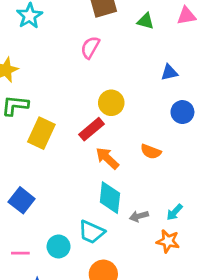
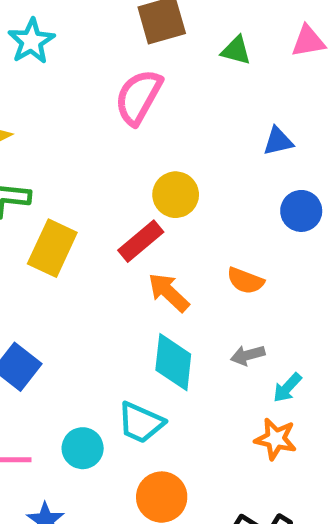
pink semicircle: (90, 47) -> (138, 97), size x1.4
gray arrow: (139, 216) -> (248, 355), moved

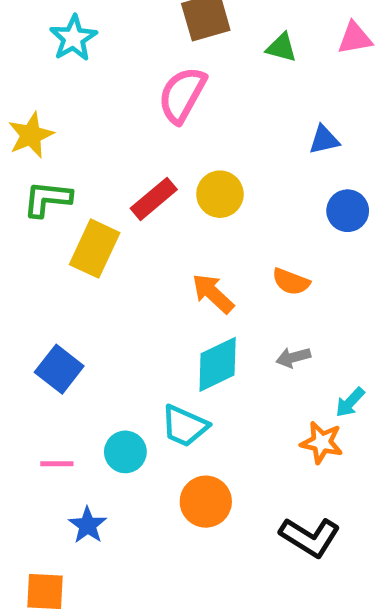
red rectangle: (141, 241) -> (154, 199), moved
cyan diamond: (173, 362) -> (218, 364), turned 58
cyan arrow: (287, 388) -> (350, 402), moved

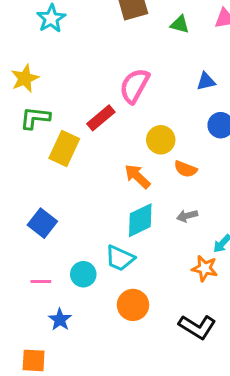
pink semicircle: (182, 95) -> (134, 86), moved
yellow circle: (220, 194) -> (161, 140), moved

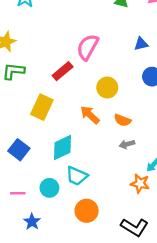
yellow rectangle: (64, 149) -> (42, 107), moved
orange semicircle: (186, 169) -> (123, 120), moved
cyan diamond: (140, 220) -> (63, 148), moved

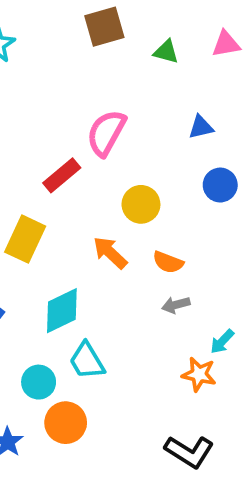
cyan trapezoid: (77, 176) -> (87, 361), turned 35
orange circle: (87, 211) -> (66, 423), moved

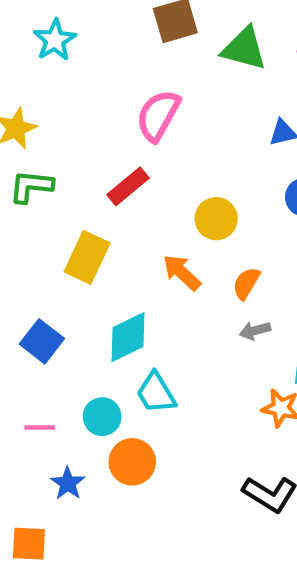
green triangle: (166, 52) -> (244, 49), size x1.6
pink semicircle: (106, 133) -> (158, 115), moved
orange semicircle: (168, 262) -> (246, 283), turned 100

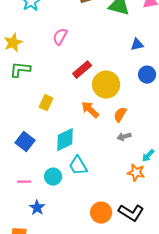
pink semicircle: (158, 115) -> (60, 37), moved, size x0.7
red rectangle: (128, 186) -> (82, 70), moved
yellow circle: (216, 219) -> (106, 85), size x1.4
yellow rectangle: (87, 257) -> (46, 103), size x0.7
orange circle: (132, 462) -> (101, 213), moved

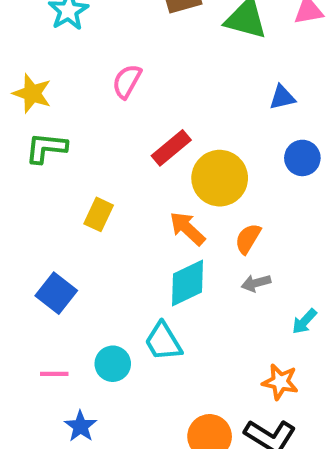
yellow star: (13, 43) -> (32, 93), turned -30
cyan diamond: (65, 140) -> (187, 283), moved
orange star: (136, 173) -> (280, 382), moved

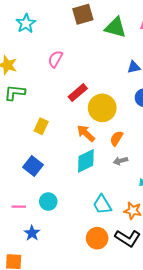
blue square: (56, 293) -> (33, 166), moved
cyan trapezoid: (163, 342) -> (102, 205), moved

